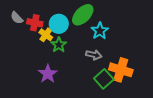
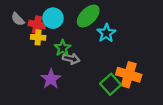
cyan circle: (59, 24) -> (53, 18), moved
yellow cross: (46, 35) -> (38, 37), moved, turned -32
gray arrow: (94, 55) -> (71, 59), moved

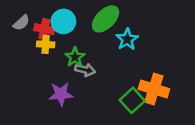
gray semicircle: (18, 19) -> (21, 23), turned -88
purple star: (51, 79) -> (61, 94), turned 30

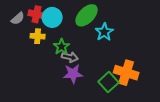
red cross: (44, 29) -> (36, 14), moved
purple star: (61, 94) -> (73, 74), moved

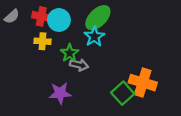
gray semicircle: (18, 18) -> (12, 16), moved
cyan star: (104, 32) -> (94, 37), moved
purple star: (73, 74) -> (60, 93), moved

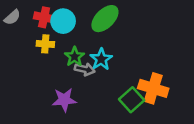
cyan star: (94, 37) -> (101, 59), moved

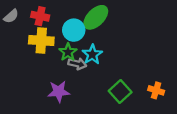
cyan circle: (63, 21) -> (74, 30), moved
yellow cross: (45, 44) -> (41, 41), size x1.5
orange cross: (153, 88) -> (156, 90), moved, size x0.6

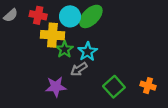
cyan circle: (74, 30) -> (70, 16), moved
yellow cross: (41, 41) -> (52, 35), moved
gray arrow: (77, 64) -> (79, 69), moved, turned 133

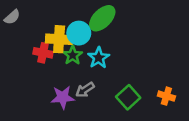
red cross: (38, 15) -> (43, 53), moved
cyan circle: (70, 16) -> (79, 33), moved
gray arrow: (79, 69) -> (85, 90), moved

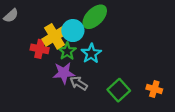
yellow cross: (59, 39) -> (55, 36), turned -35
gray arrow: (85, 90) -> (79, 83), turned 66
purple star: (63, 97) -> (64, 73), moved

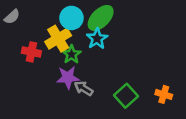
cyan circle: (73, 31) -> (71, 18), moved
red cross: (40, 49) -> (31, 52), moved
cyan star: (91, 53) -> (97, 39), moved

